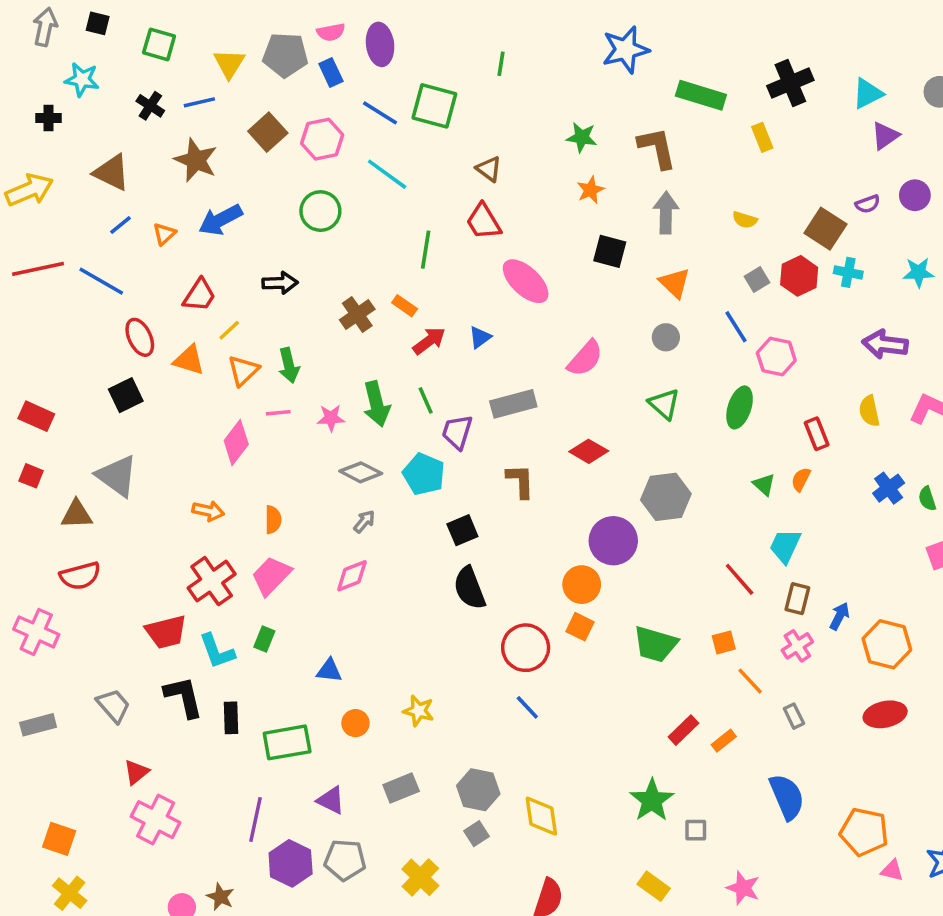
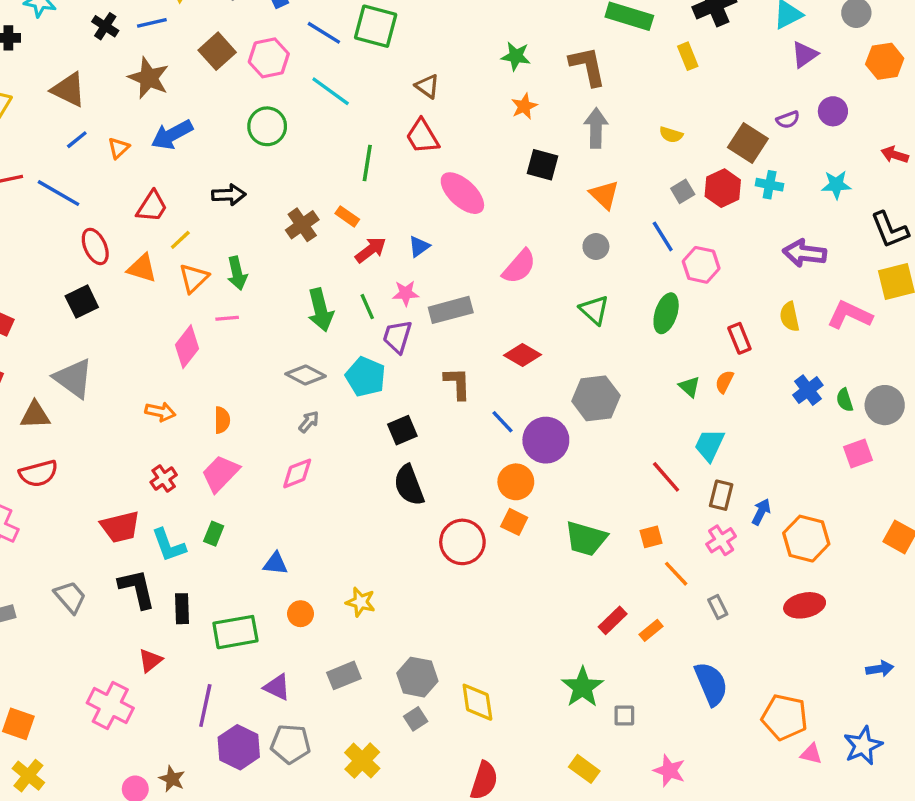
pink star: (331, 418) -> (406, 293), moved
red cross: (212, 581) -> (164, 478), size x0.6
blue line: (527, 707) -> (502, 422), moved
red triangle: (136, 772) -> (150, 660), moved

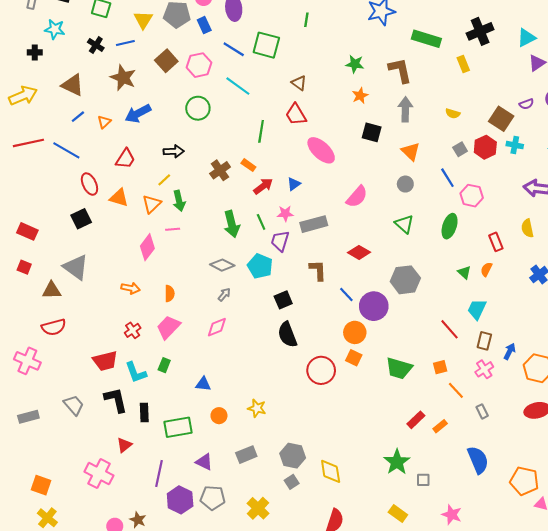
yellow line: (180, 240) -> (164, 180), moved

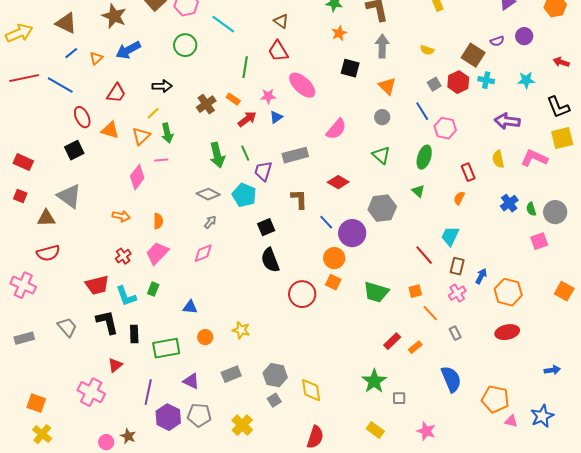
pink star: (285, 213) -> (268, 96), moved
green triangle: (464, 272) -> (418, 191), moved

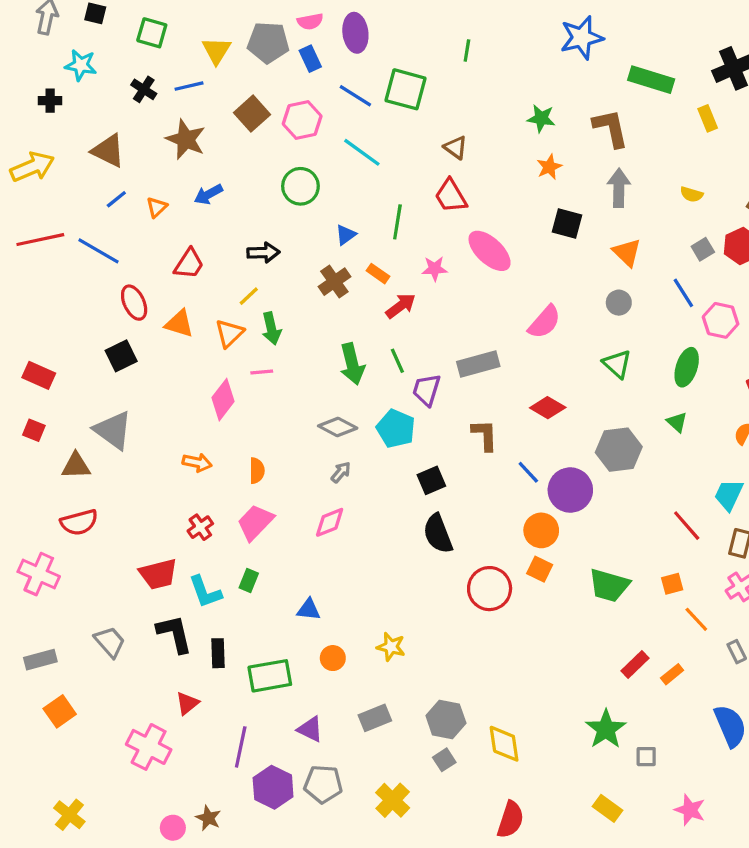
blue arrow: (128, 50) -> (208, 194), size x0.7
blue triangle: (276, 117) -> (346, 235), moved
orange square: (36, 403) -> (60, 711), moved, turned 36

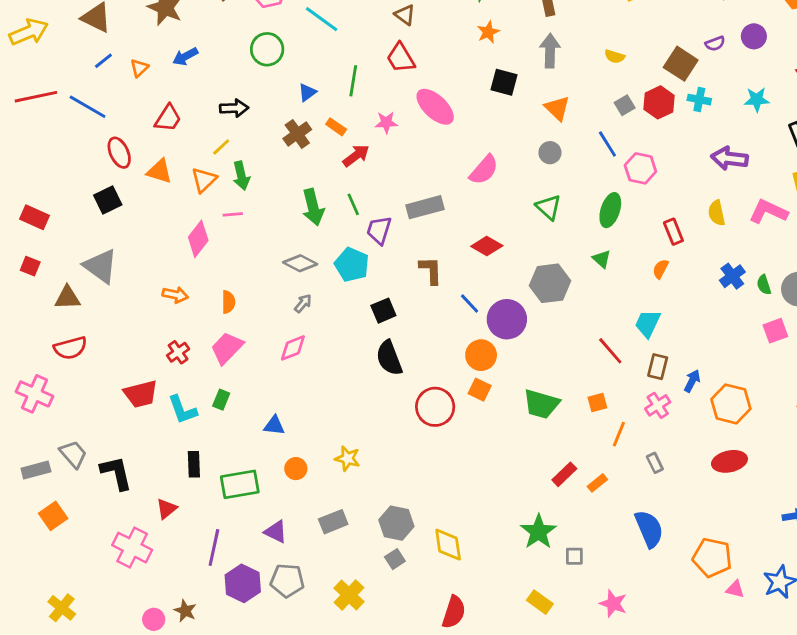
orange line: (696, 619) -> (619, 434), turned 65
black L-shape: (174, 634) -> (116, 473), moved
gray trapezoid: (110, 642) -> (73, 454), moved

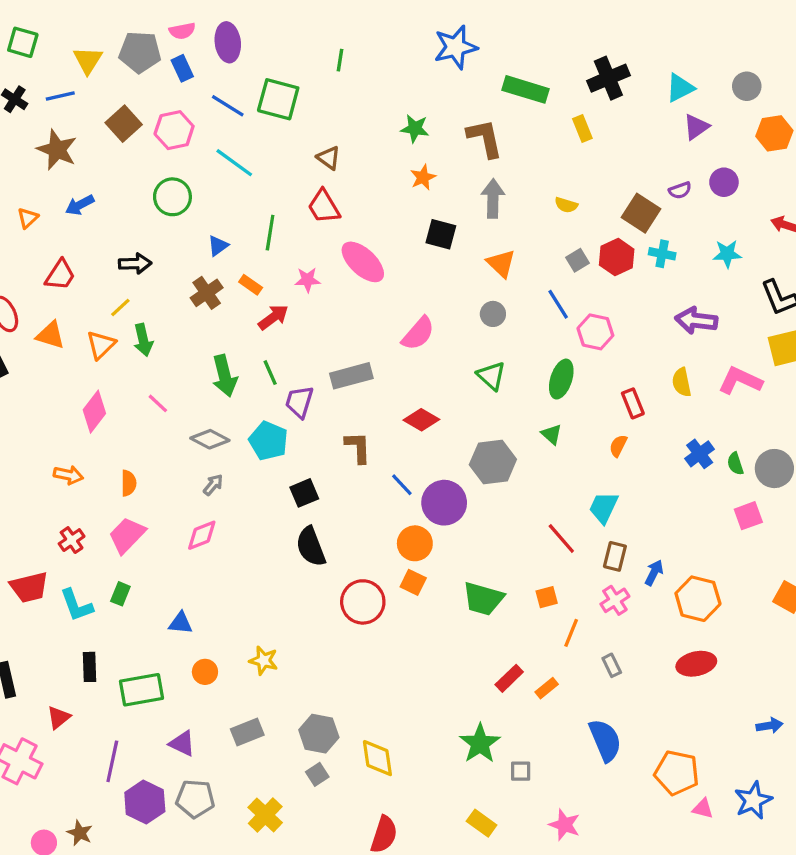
pink line: (233, 214) -> (158, 403), moved, turned 48

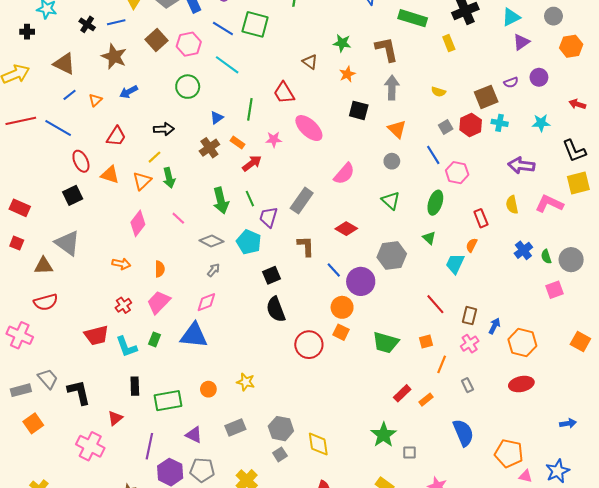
brown triangle: (329, 158) -> (310, 62), moved
brown square: (641, 213) -> (486, 97), turned 35
gray rectangle: (351, 376) -> (302, 201), turned -40
cyan trapezoid: (604, 508) -> (455, 264), moved
blue triangle: (181, 623) -> (194, 335), moved, size x1.8

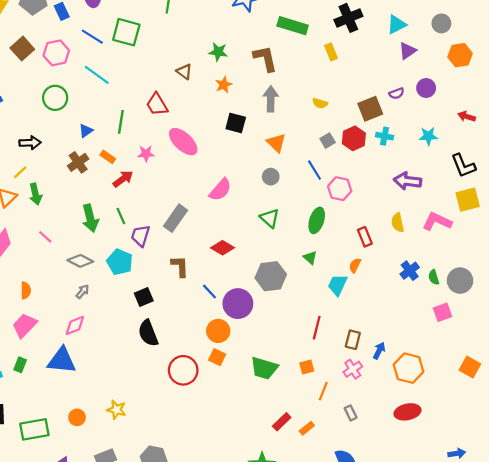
red line: (435, 304) -> (317, 328), turned 55

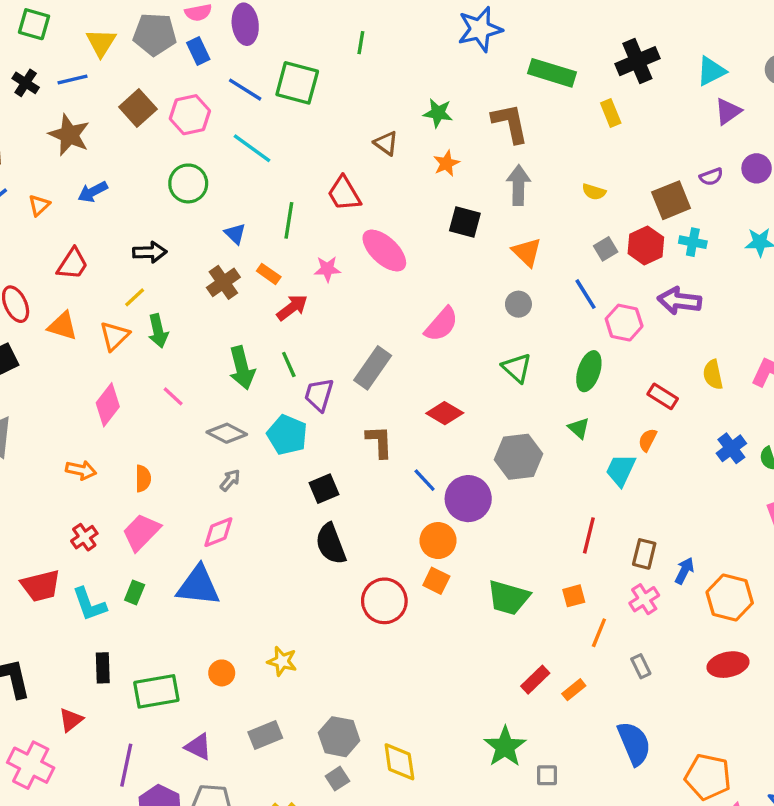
blue triangle: (86, 131) -> (235, 234), turned -40
purple arrow: (407, 181) -> (679, 301), moved
red rectangle: (365, 237) -> (663, 396), turned -36

